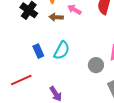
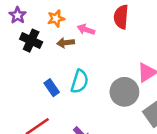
gray circle: (96, 65) -> (124, 92), size x1.5

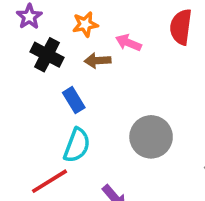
cyan semicircle: (80, 81) -> (77, 145), moved
blue rectangle: (52, 88) -> (74, 100), moved
gray circle: (124, 92) -> (151, 137), moved

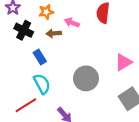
cyan semicircle: (77, 145) -> (42, 84), turned -48

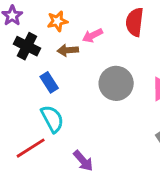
pink arrow: (72, 23) -> (92, 35), turned -48
gray circle: (86, 78) -> (116, 83), moved

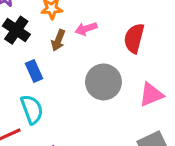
red semicircle: (135, 22) -> (134, 38), moved
brown arrow: (68, 50) -> (58, 40), turned -72

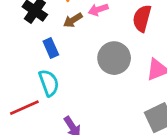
brown arrow: (58, 40) -> (73, 20), turned 36

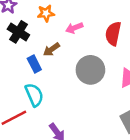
brown arrow: (73, 20) -> (52, 49), moved

